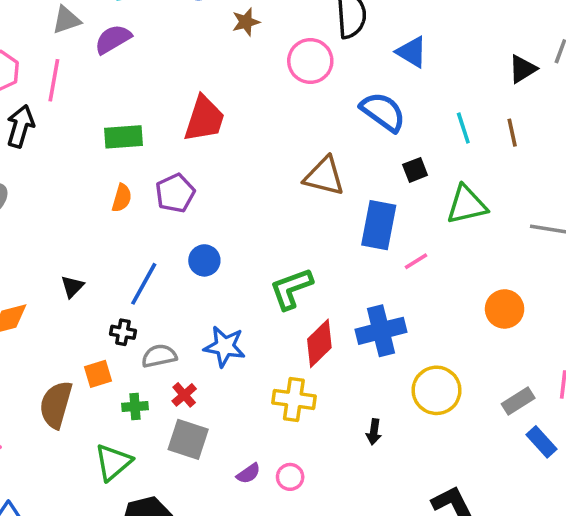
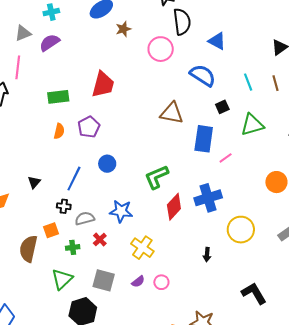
yellow cross: (294, 399) -> (142, 248), moved, turned 30
gray square: (188, 439) -> (104, 280), moved

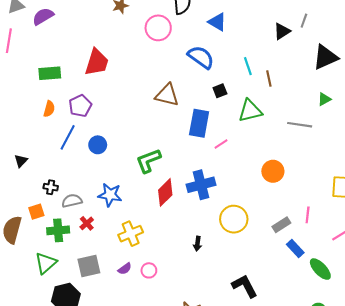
brown line: (276, 83) -> (269, 79), moved
blue line: (74, 179) -> (68, 137), moved
green cross: (73, 247) -> (58, 230), size x1.5
yellow cross: (142, 248) -> (131, 234), turned 30
gray square: (104, 280) -> (89, 266), turned -30

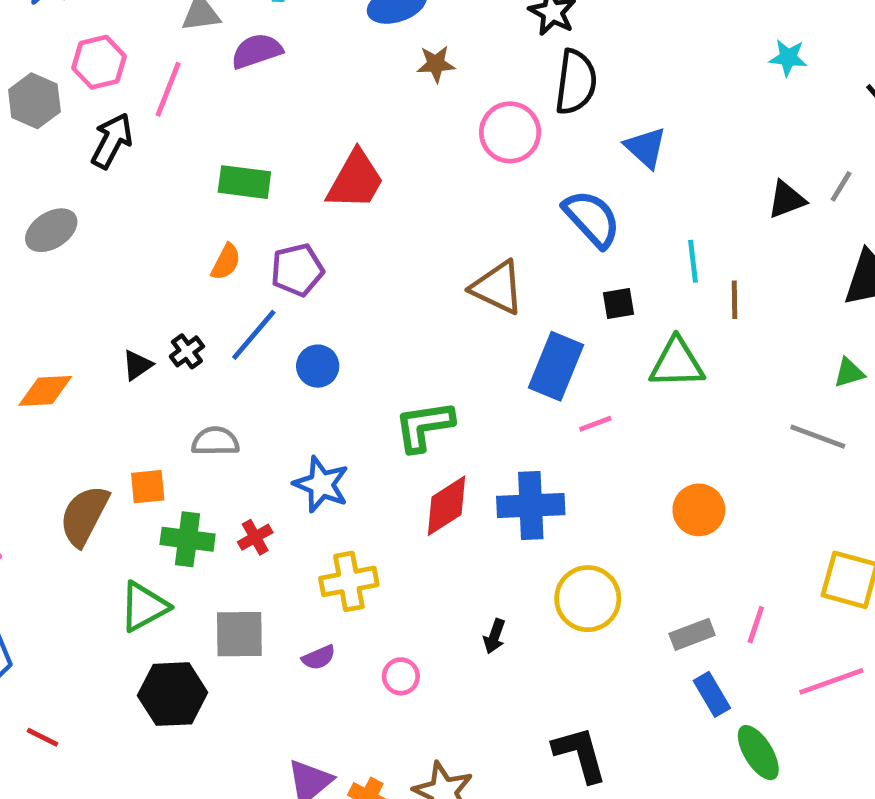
gray line: (300, 125) -> (818, 437), moved
black cross: (51, 187) -> (187, 351), moved, turned 32
gray semicircle: (72, 201) -> (215, 441), moved
pink circle: (149, 270) -> (401, 676), moved

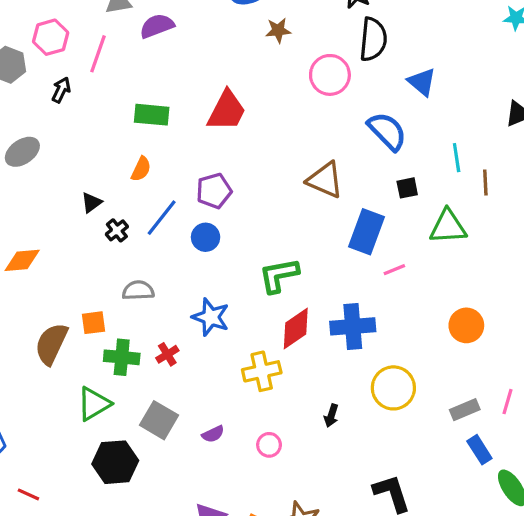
black arrow: (112, 141) -> (61, 90), size x0.7
purple pentagon: (297, 270) -> (214, 191), moved
black triangle: (137, 365) -> (91, 203), moved
yellow cross: (349, 581) -> (262, 371), moved
gray square: (239, 634) -> (159, 420), turned 33

